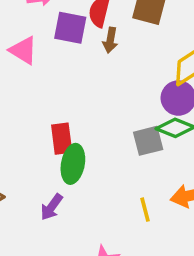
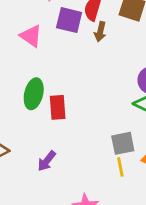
gray square: (148, 141) -> (123, 143), moved
green ellipse: (73, 164) -> (34, 94), moved

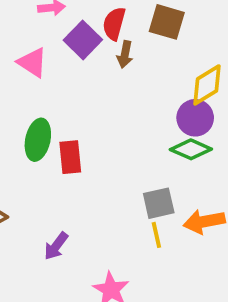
purple square: (69, 20) -> (83, 40), turned 32
purple arrow: (47, 161) -> (56, 246), moved

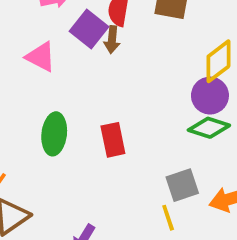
brown arrow: (125, 54) -> (112, 40), moved
red rectangle: (70, 157) -> (113, 140), moved
yellow line: (156, 235) -> (168, 218), moved

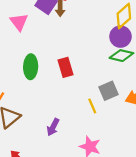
pink triangle: (41, 57) -> (19, 22), turned 30
yellow line: (168, 218) -> (92, 106), moved

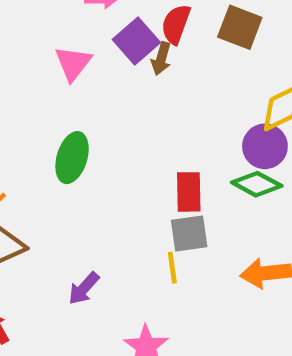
red rectangle: (66, 67) -> (189, 192), moved
gray square: (108, 91) -> (189, 233), moved

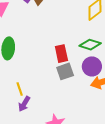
purple circle: (265, 146) -> (92, 66), moved
yellow line: (172, 268) -> (20, 89), moved

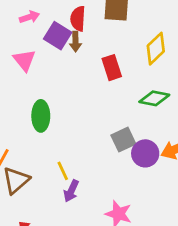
red rectangle: (61, 54) -> (112, 68), moved
purple circle: (92, 66) -> (145, 153), moved

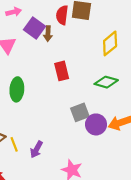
red semicircle: (78, 19) -> (62, 15), moved
red rectangle: (112, 68) -> (62, 71), moved
yellow line: (63, 171) -> (14, 144), moved

